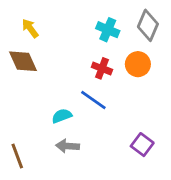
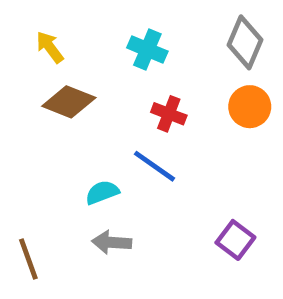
cyan cross: (108, 30) -> (147, 50), moved
brown diamond: (23, 61) -> (69, 102), moved, turned -44
orange circle: (138, 64) -> (250, 107), moved

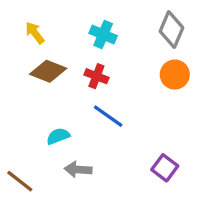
red cross: (169, 114) -> (96, 76), moved
cyan semicircle: (102, 192) -> (58, 136), moved
brown line: (28, 259) -> (20, 181), turned -32

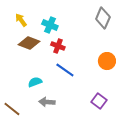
cyan cross: (103, 35) -> (50, 25), moved
orange circle: (175, 75) -> (107, 61), moved

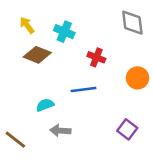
gray diamond: (103, 18) -> (132, 23), turned -30
red cross: (58, 46) -> (96, 57), moved
blue line: (65, 70) -> (84, 89), turned -42

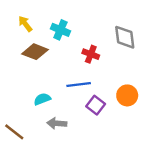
gray diamond: (132, 23) -> (125, 37), moved
orange circle: (138, 78) -> (127, 95), moved
purple square: (127, 129) -> (96, 105), moved

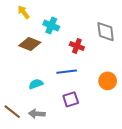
yellow arrow: (25, 24) -> (24, 12), moved
purple square: (96, 105) -> (71, 99), moved, turned 35
gray arrow: (57, 123) -> (37, 114), moved

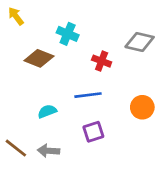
yellow arrow: (24, 12) -> (16, 16), moved
gray diamond: (106, 32) -> (140, 42), turned -70

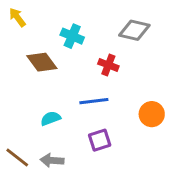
gray diamond: (140, 42) -> (134, 30), moved
brown diamond: (39, 58) -> (42, 62), turned 32

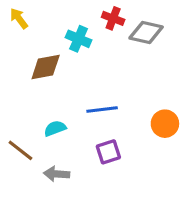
brown diamond: (42, 62) -> (46, 67), turned -64
red cross: (108, 65) -> (113, 18), moved
brown line: (17, 157) -> (20, 150), moved

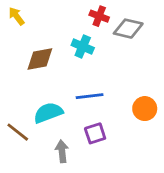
cyan cross: (79, 39) -> (83, 46), moved
cyan semicircle: (55, 128) -> (48, 113), size x1.5
gray arrow: (57, 174) -> (62, 151), moved, turned 80

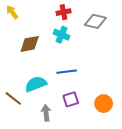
red cross: (99, 16) -> (64, 12), moved, turned -32
orange circle: (145, 109) -> (104, 104), moved

